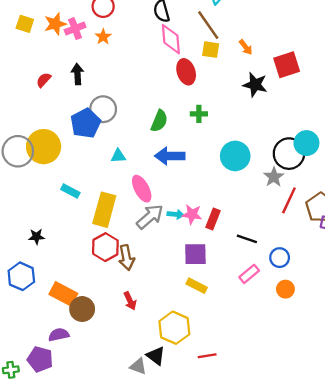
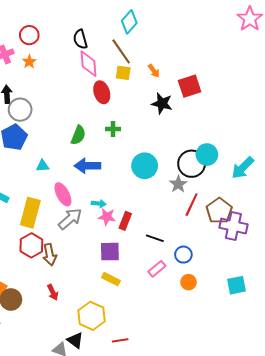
gray circle: (103, 109) -> (20, 110), moved
cyan arrow: (176, 214) -> (99, 204), moved

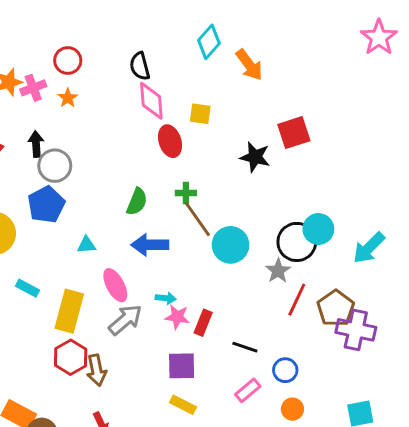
brown line: (121, 51) -> (197, 219), moved
orange arrow: (154, 71) -> (249, 65), moved, size x1.6

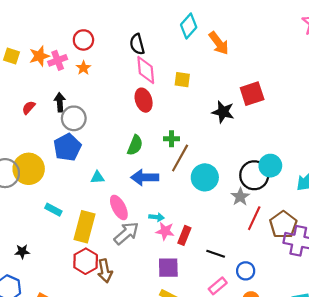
red ellipse: (170, 141) -> (144, 100), moved
brown line: (197, 219) -> (180, 158), turned 64

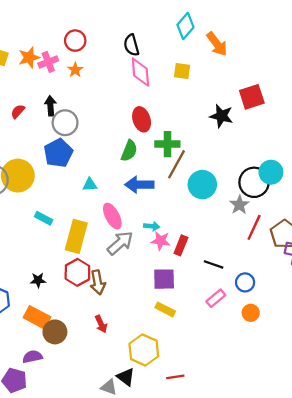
yellow square: (182, 80) -> (182, 71), moved
red ellipse: (144, 100) -> (142, 119), moved
green cross: (172, 139) -> (167, 144), size x1.5
black star: (22, 252) -> (38, 280), moved

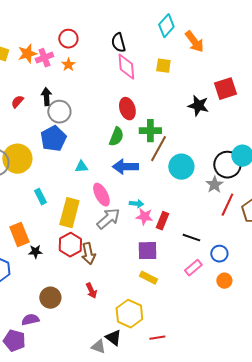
cyan rectangle: (44, 218) -> (40, 197), turned 35
orange rectangle: (37, 317) -> (19, 235), moved, turned 40

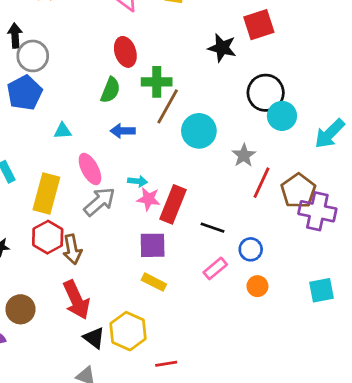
black circle: (227, 165) -> (266, 93), moved
blue arrow: (125, 167) -> (123, 131), size x0.7
red rectangle: (162, 221) -> (173, 204), size x1.5
red arrow: (91, 291) -> (76, 300), size x1.8
black triangle: (113, 338) -> (94, 338), moved

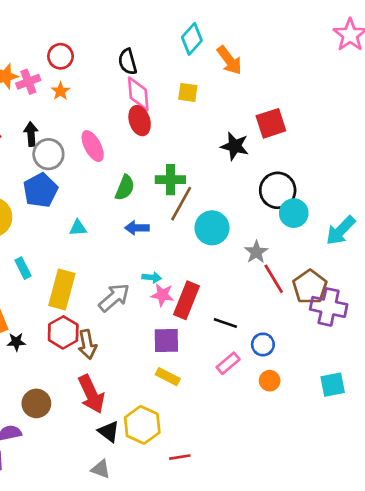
red ellipse: (125, 52) -> (140, 121), moved
pink ellipse: (90, 169) -> (93, 146), moved
red line: (262, 183) -> (274, 279), turned -56

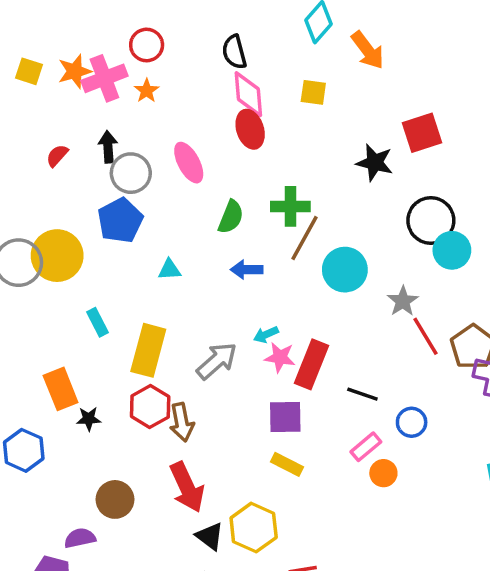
pink cross: (28, 82) -> (104, 78), size x1.4
cyan arrow: (152, 277) -> (266, 335), turned 150
orange circle: (270, 381) -> (383, 473), moved

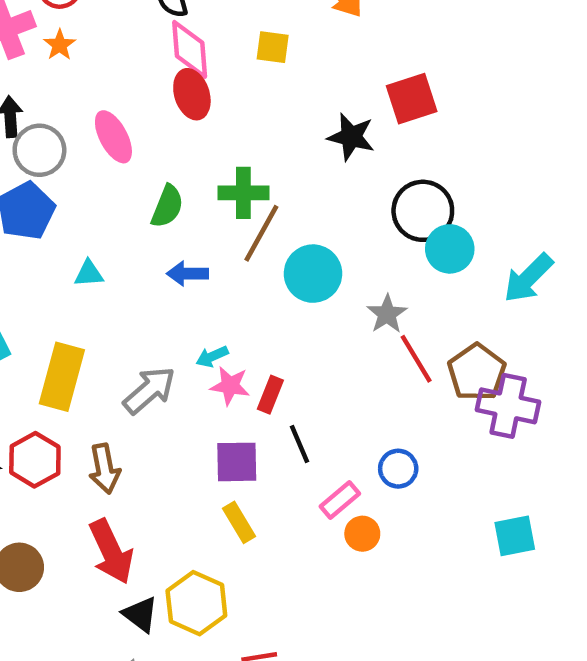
red rectangle: (312, 364) -> (270, 395), size x0.6
black line: (362, 394) -> (300, 444), moved, turned 48
red hexagon: (150, 406) -> (35, 460), moved
yellow rectangle: (287, 464) -> (239, 522), turned 32

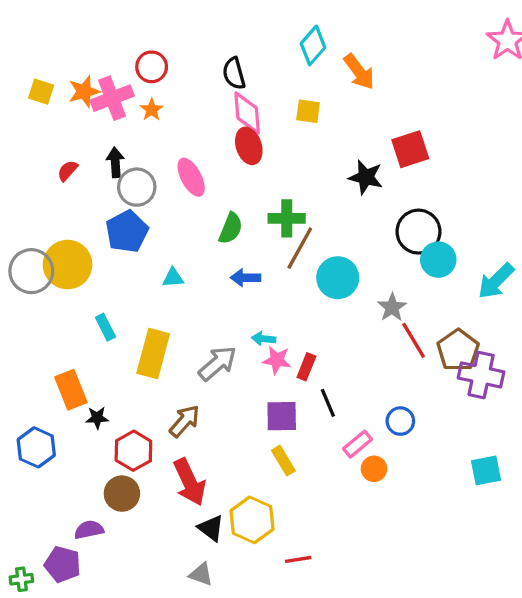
cyan arrow: (212, 357) -> (264, 339), turned 30
red hexagon: (35, 460) -> (133, 451), moved
brown arrow: (104, 469) -> (185, 421), turned -128

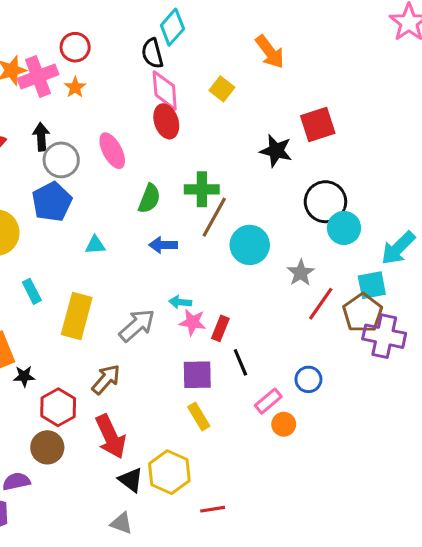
cyan diamond: (313, 45) -> (172, 27), moved
yellow square: (308, 111) -> (222, 89), turned 30
red line: (414, 340) -> (321, 304), turned 66
cyan square: (486, 470) -> (372, 285), moved

